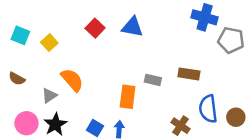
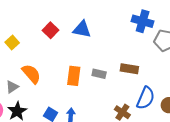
orange rectangle: (128, 97) -> (74, 76), moved
blue semicircle: (208, 109) -> (146, 98), turned -150

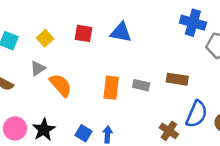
red square: (51, 30) -> (84, 33), turned -35
yellow square: (12, 42) -> (45, 38), moved
gray triangle: (12, 87) -> (38, 68), moved

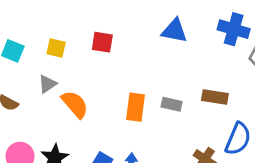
blue triangle: (121, 32) -> (174, 31), moved
yellow square: (45, 38) -> (56, 48), turned -35

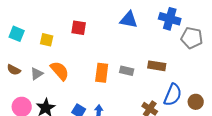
yellow square: (56, 48) -> (47, 40), moved
gray triangle: (47, 84) -> (37, 74), moved

